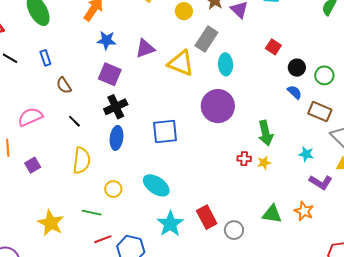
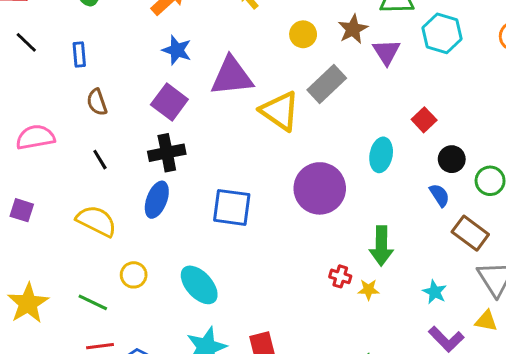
purple triangle: (145, 49) -> (232, 76), size x1.4
cyan ellipse: (226, 64) -> (381, 155), moved
yellow semicircle: (82, 161) -> (96, 221), turned -84
purple square: (33, 165) -> (22, 210), turned 35

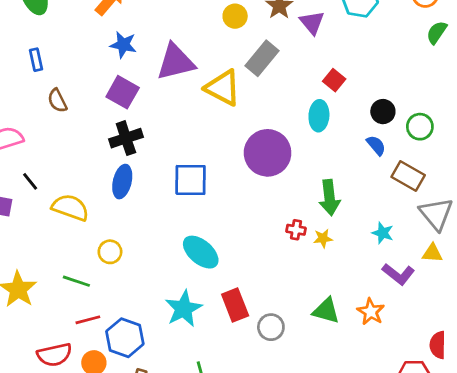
red square: (424, 120) -> (334, 80), moved
black line: (100, 160) -> (30, 181), moved
cyan ellipse: (199, 285) -> (201, 252), moved

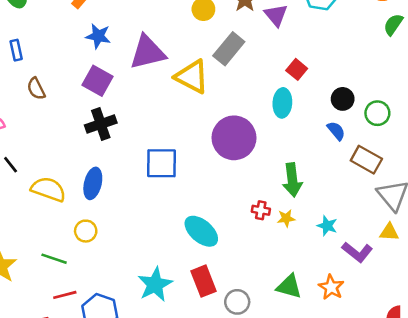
blue ellipse: (122, 182) -> (93, 183), moved
cyan star: (383, 233) -> (327, 226), moved
cyan ellipse: (201, 252) -> (201, 231), moved

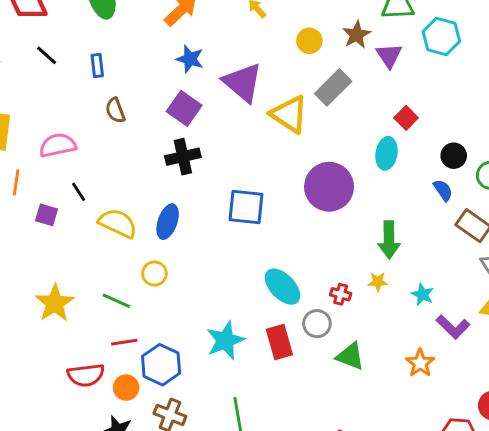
purple triangle: (148, 52) -> (243, 82), turned 48
red cross: (261, 210) -> (341, 294), moved
green triangle: (289, 286) -> (350, 356), moved
gray circle: (237, 302) -> (317, 324), moved

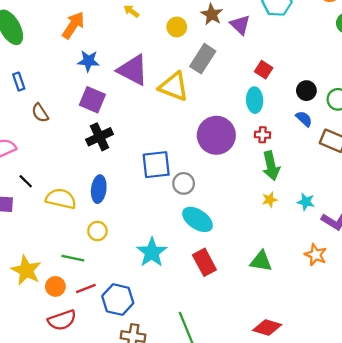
red cross: (341, 294) -> (263, 135), moved
gray circle: (317, 324) -> (184, 183), moved
cyan star: (225, 340) -> (152, 252), moved
orange circle: (126, 388) -> (55, 286), moved

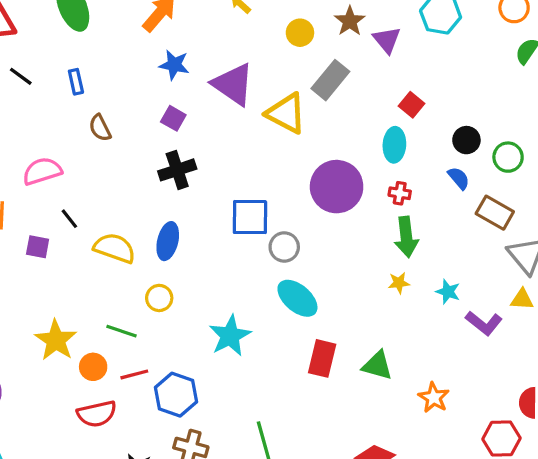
purple square: (92, 100) -> (173, 118), size x0.7
orange star: (316, 255) -> (434, 398), moved
red rectangle: (204, 262) -> (322, 358), moved, turned 35

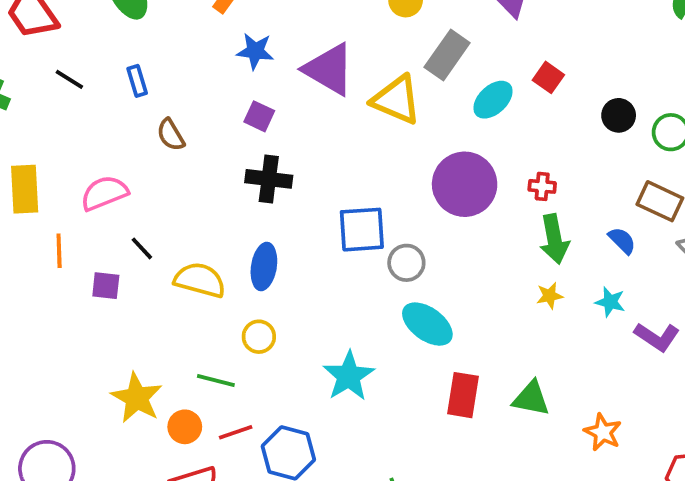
cyan ellipse: (394, 145) -> (493, 100), moved, turned 48
black cross: (177, 170) -> (269, 179), turned 30
blue semicircle: (459, 178) -> (622, 241), moved

